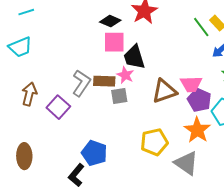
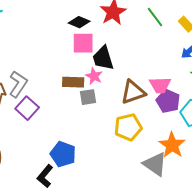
green line: (201, 27) -> (155, 17), moved
gray L-shape: (81, 83) -> (18, 84), moved
orange star: (197, 130) -> (172, 145), moved
yellow pentagon: (154, 142) -> (128, 127), moved

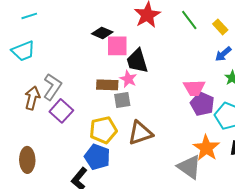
black diamond: (79, 22) -> (102, 33), moved
brown triangle: (133, 92) -> (140, 133), moved
yellow pentagon: (128, 127) -> (103, 130), moved

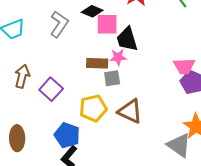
pink star: (128, 79) -> (118, 57), turned -30
gray L-shape: (52, 87) -> (59, 24), moved
brown triangle: (140, 133) -> (130, 111), turned 44
blue pentagon: (97, 157) -> (67, 135), moved

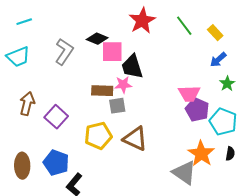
blue pentagon: (67, 135) -> (56, 163), moved

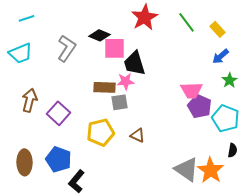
brown triangle: (135, 139) -> (138, 135), size x0.6
orange star: (201, 154) -> (211, 170), moved

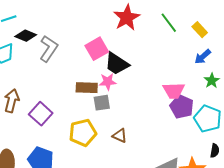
black diamond: (100, 35) -> (26, 36), moved
pink square: (115, 48) -> (97, 49), turned -30
black trapezoid: (135, 63) -> (117, 64), turned -40

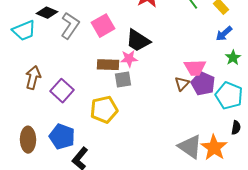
pink square: (97, 49) -> (103, 26), moved
brown triangle: (120, 136) -> (182, 84), moved, turned 49

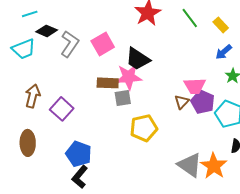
pink star: (129, 59) -> (129, 77), size x1.5
yellow pentagon: (104, 110) -> (144, 128), moved
blue pentagon: (62, 137) -> (79, 154), moved
brown ellipse: (28, 140) -> (28, 143), moved

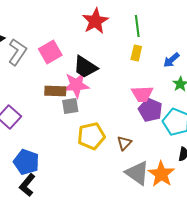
green line: (190, 18) -> (137, 26), turned 30
yellow rectangle: (221, 25) -> (136, 53), moved, turned 56
brown triangle: (182, 102) -> (124, 143), moved

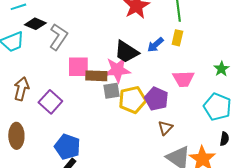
pink square: (50, 52) -> (78, 67), moved, turned 30
blue arrow: (171, 60) -> (155, 45), moved
purple pentagon: (150, 110) -> (156, 99), moved
yellow pentagon: (91, 136) -> (132, 100), moved

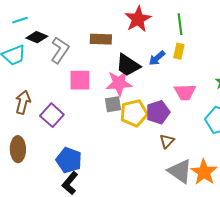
brown rectangle: (96, 76) -> (101, 39), moved
purple pentagon: (156, 99) -> (158, 112), turned 30

